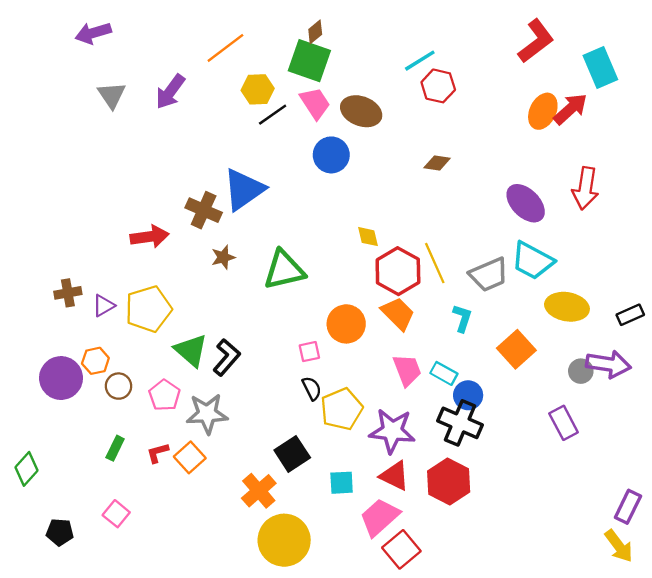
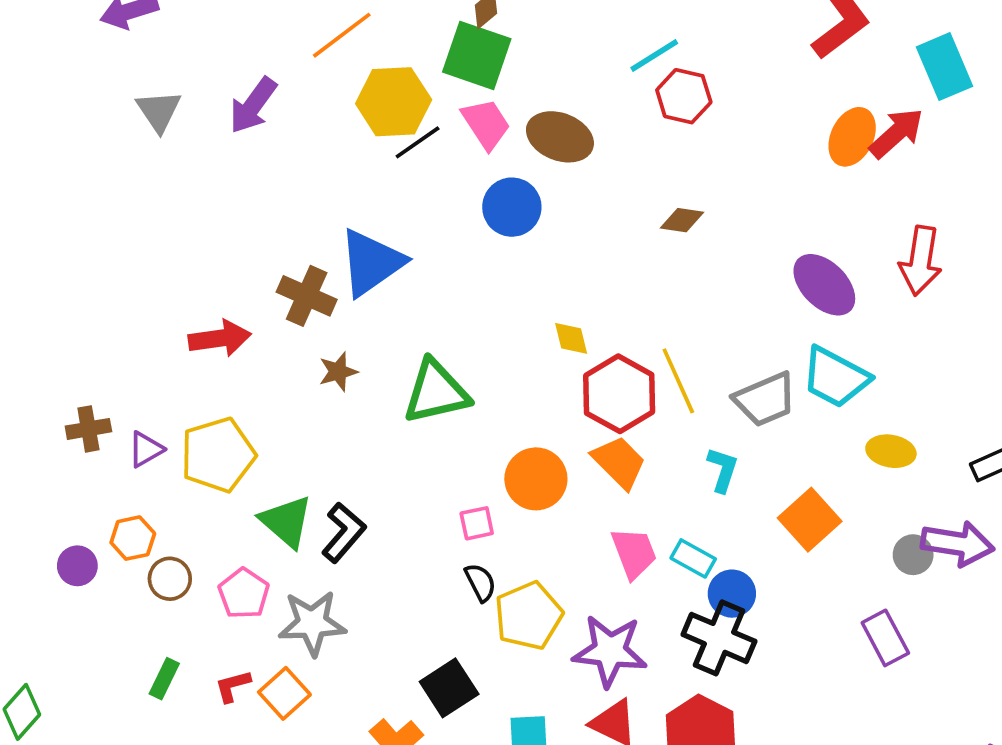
yellow hexagon: (258, 89) -> (394, 102), size x1.4
yellow ellipse: (567, 307) -> (891, 451), size x0.7
purple circle: (61, 378) -> (77, 566), size x0.6

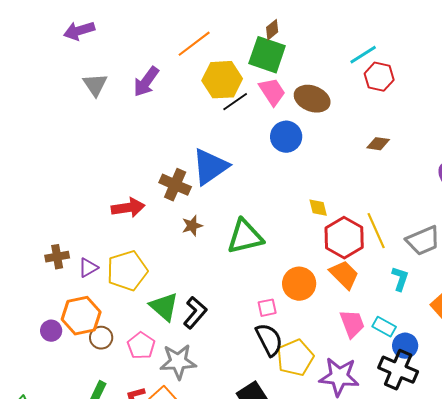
orange hexagon: (133, 538) -> (81, 316), size x1.6
black semicircle: (480, 582) -> (269, 340), size x1.6

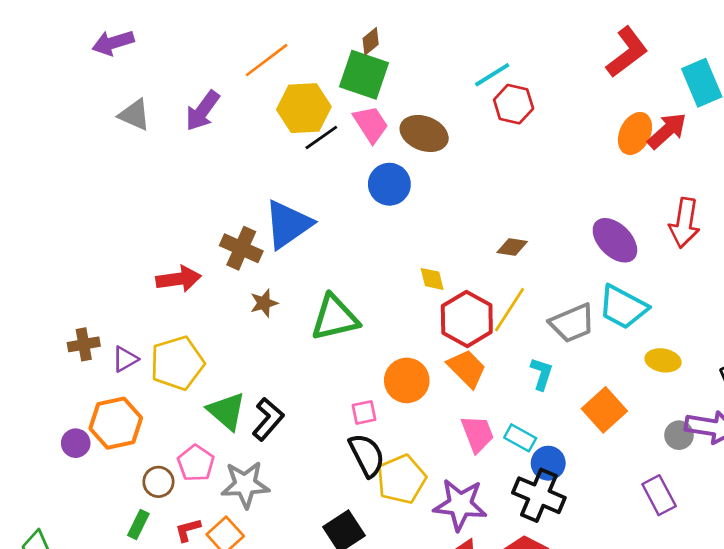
gray triangle: (95, 85) -> (134, 115), turned -32
brown diamond: (378, 144) -> (512, 247), moved
yellow line: (376, 231) -> (510, 310), turned 57
brown circle: (101, 338) -> (158, 482), moved

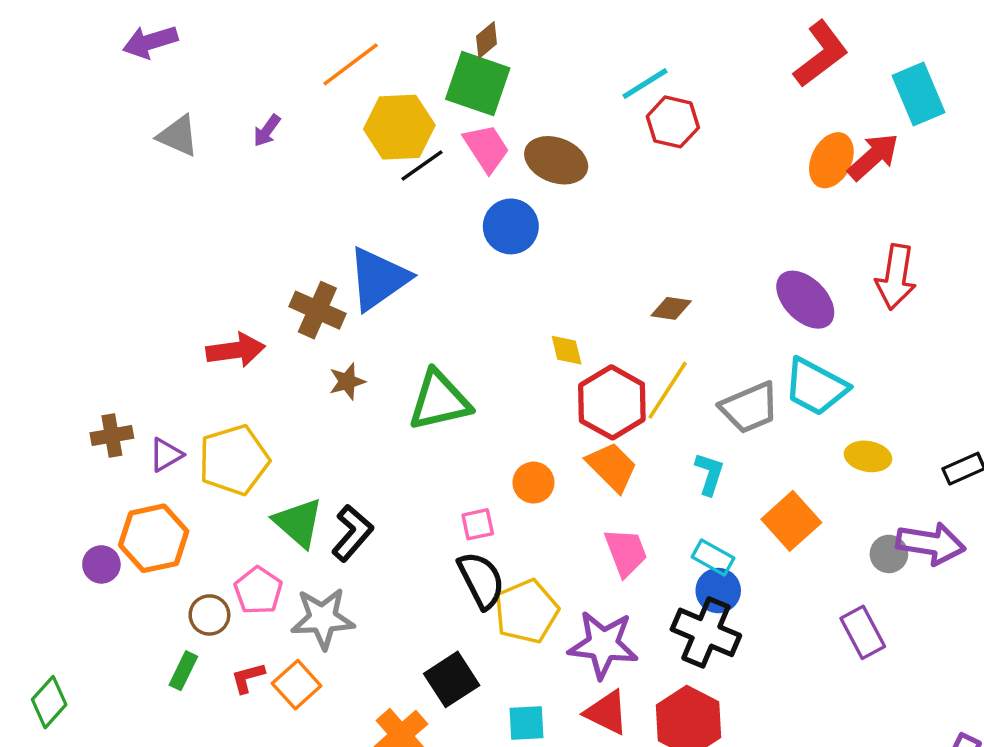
purple arrow: (203, 111) -> (267, 131), size x0.6
orange circle: (407, 380) -> (533, 483), size x0.7
cyan rectangle: (520, 438) -> (713, 557), moved

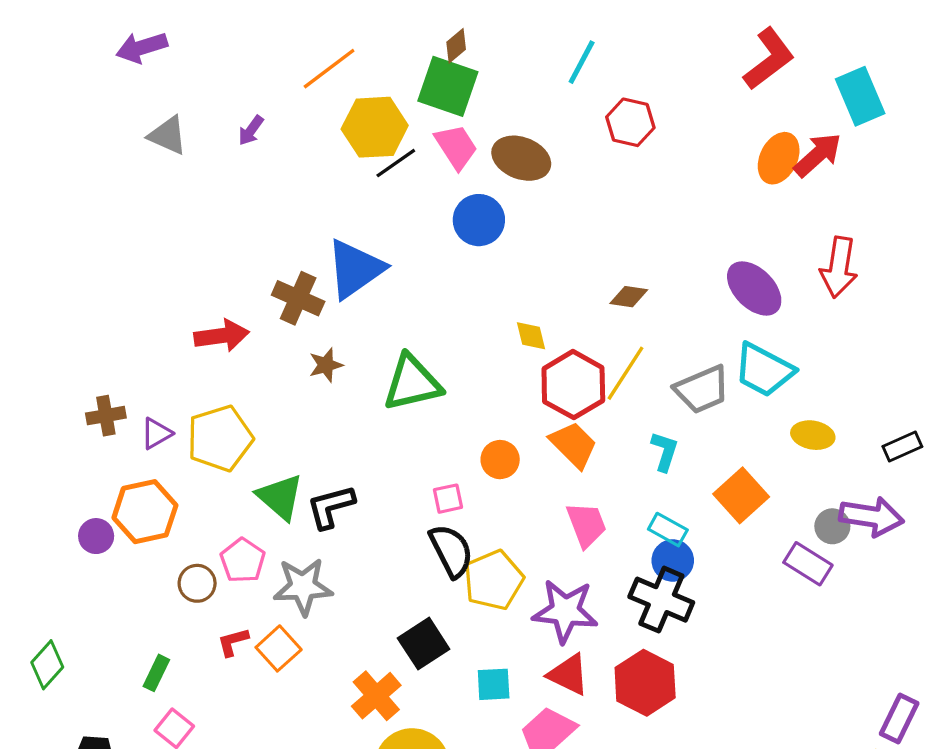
cyan line: (645, 84) -> (582, 62), moved, turned -30
black L-shape: (352, 533) -> (331, 507), turned -146
purple rectangle: (863, 632) -> (808, 564), moved, turned -30
green rectangle: (183, 671) -> (156, 673), moved

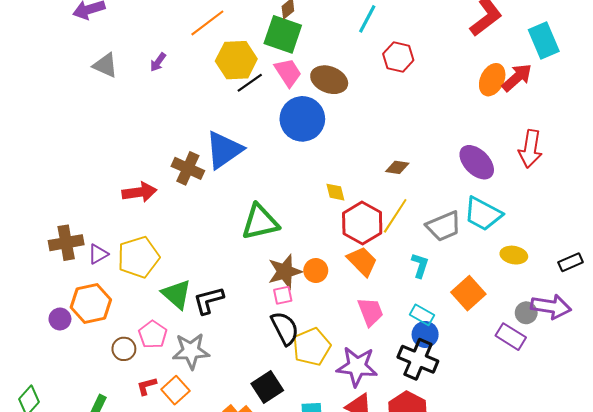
blue circle: (479, 220) -> (302, 119), size x1.4
brown star: (326, 365) -> (285, 272), moved, size x1.6
brown cross: (106, 416) -> (66, 243), size x1.4

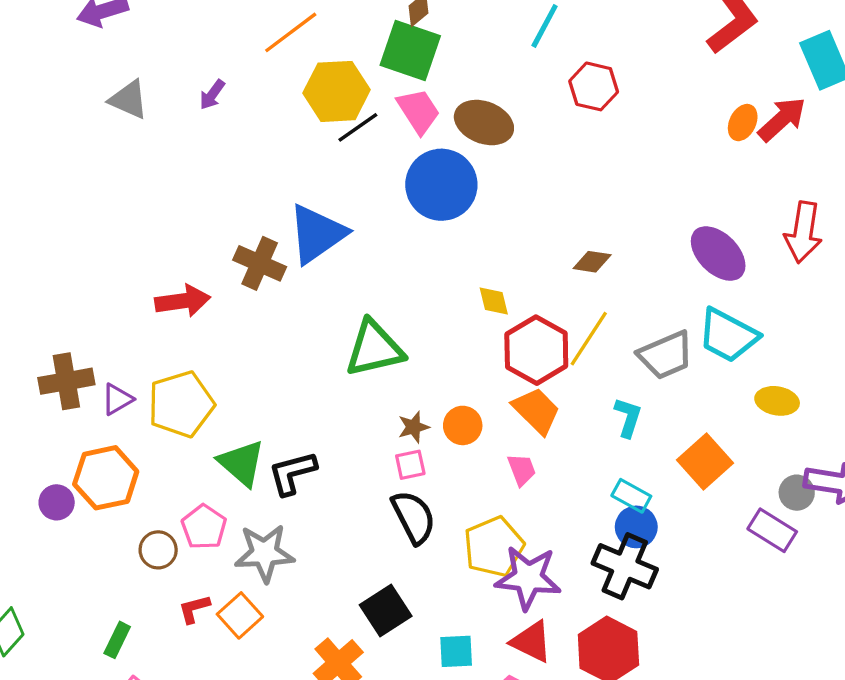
orange ellipse: (492, 80) -> (743, 123), size x0.7
brown star: (285, 272) -> (414, 427), size x0.6
pink trapezoid: (370, 312) -> (522, 470), moved, size x0.7
yellow pentagon: (312, 347) -> (494, 547), moved

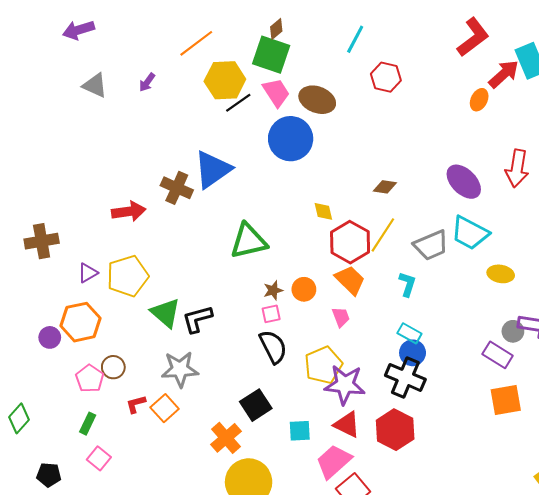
red arrow: (782, 119) -> (504, 74), moved
brown cross: (66, 381) -> (42, 241), moved
orange square: (705, 461) -> (506, 400), moved, turned 32
pink pentagon: (204, 527) -> (90, 378), moved

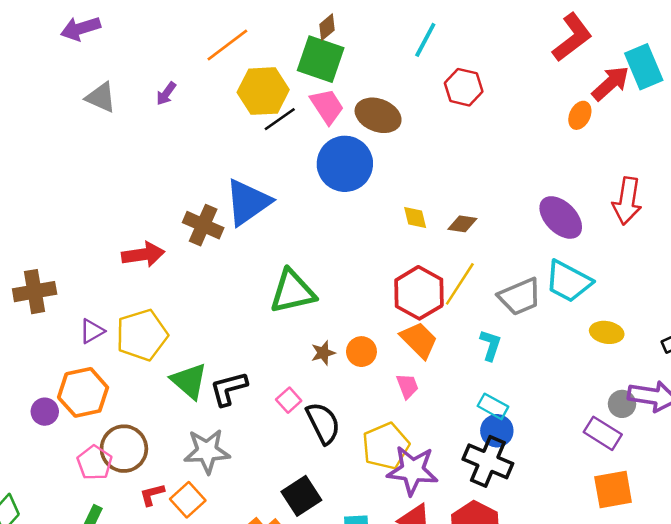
yellow diamond: (323, 211) -> (415, 217), moved
pink square: (271, 314) -> (289, 400), moved, turned -30
brown circle: (113, 367) -> (124, 449), size x1.6

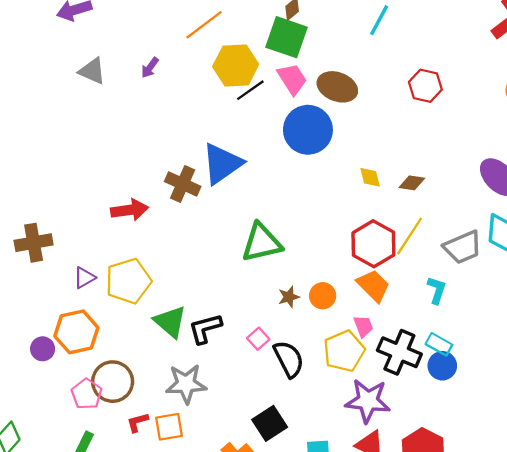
red hexagon: (464, 87) -> (425, 86), moved
yellow pentagon: (386, 446) -> (344, 351), moved
black cross: (488, 461) -> (399, 352), moved
orange square: (188, 500) -> (169, 427), turned 32

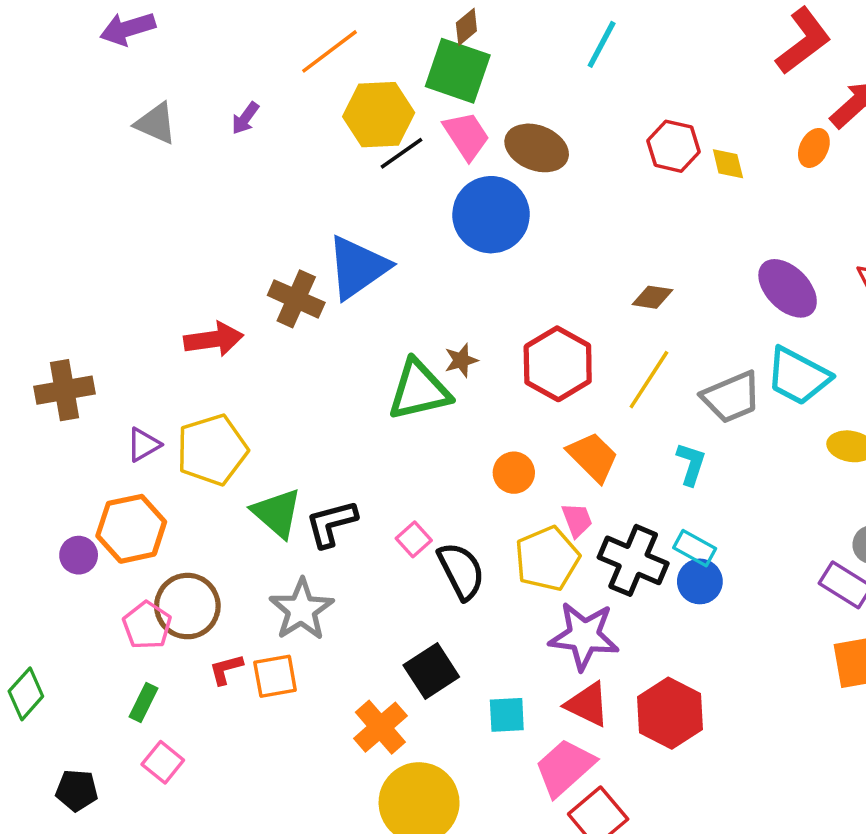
yellow diamond: (370, 177) -> (728, 164), moved
red hexagon: (373, 244) -> (558, 364), moved
brown star: (289, 297) -> (461, 360), moved
gray star: (186, 384) -> (301, 610), turned -30

